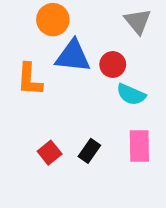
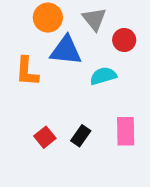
gray triangle: (138, 21) -> (94, 19), moved
red circle: (113, 64) -> (124, 40), moved
cyan semicircle: (131, 94) -> (103, 76), moved, turned 140

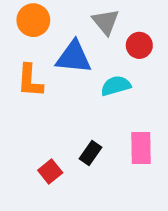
orange circle: (48, 18) -> (33, 20), moved
red square: (45, 137) -> (50, 172), moved

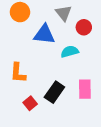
orange L-shape: (30, 81) -> (18, 73), moved
black rectangle: (91, 153) -> (54, 92), size x1.5

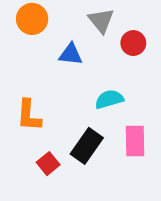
blue triangle: (44, 34) -> (71, 54), size x0.7
cyan semicircle: (70, 52) -> (109, 99), moved

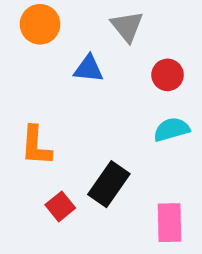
red circle: (133, 43) -> (168, 75), moved
cyan semicircle: (109, 99) -> (172, 130), moved
pink rectangle: (135, 141) -> (170, 223), moved

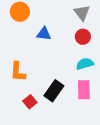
gray triangle: (127, 26) -> (82, 13), moved
pink rectangle: (170, 223) -> (84, 90), moved

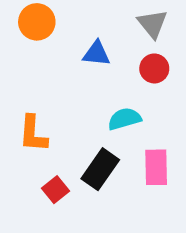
blue triangle: (44, 34) -> (96, 54), moved
cyan semicircle: (85, 64) -> (124, 119), moved

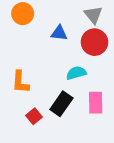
red circle: (154, 68) -> (94, 42), size x1.5

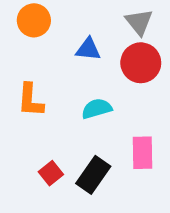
cyan semicircle: (76, 73) -> (97, 109), moved
orange L-shape: (20, 82) -> (30, 100), moved
black rectangle: (61, 104) -> (93, 175), moved

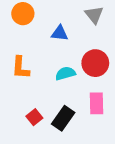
red circle: (141, 63) -> (95, 63), moved

